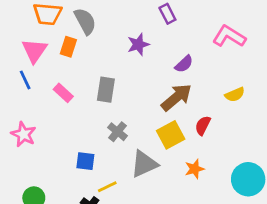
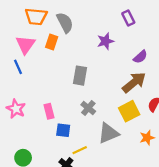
pink rectangle: (63, 93) -> (49, 111), moved, turned 32

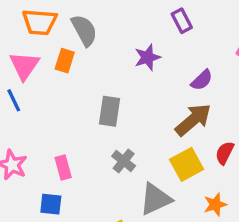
blue square: (63, 130) -> (51, 204), moved

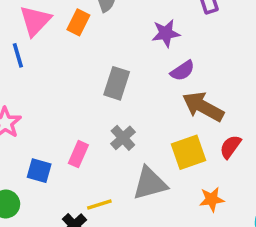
purple semicircle: (202, 80) -> (183, 71), moved
brown arrow: (193, 120) -> (203, 107), turned -120
pink rectangle: (63, 168) -> (78, 154), moved, turned 30

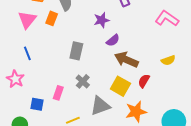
blue line: (18, 55) -> (27, 53), moved
yellow square: (188, 152) -> (120, 86), turned -36
orange star: (212, 199) -> (136, 112), size x1.5

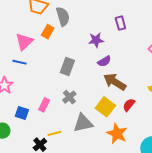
pink triangle: (27, 20) -> (24, 42), moved
blue line: (27, 53) -> (19, 62), turned -64
orange star: (136, 112) -> (117, 134), turned 30

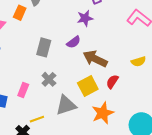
purple star: (96, 40) -> (85, 18), moved
purple semicircle: (104, 61) -> (74, 42), moved
yellow square: (105, 107) -> (88, 86), turned 30
orange star: (117, 134) -> (103, 113), turned 30

